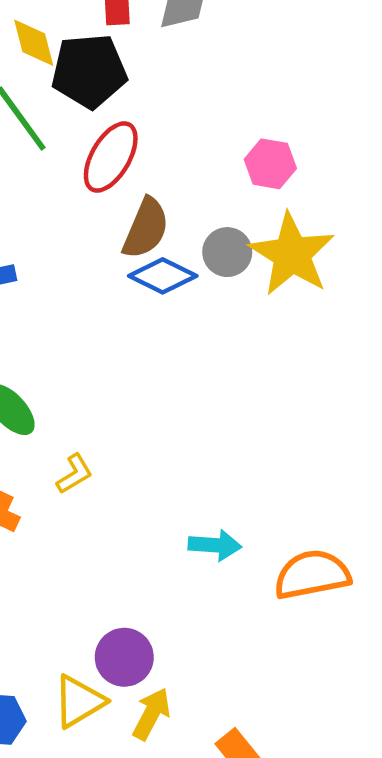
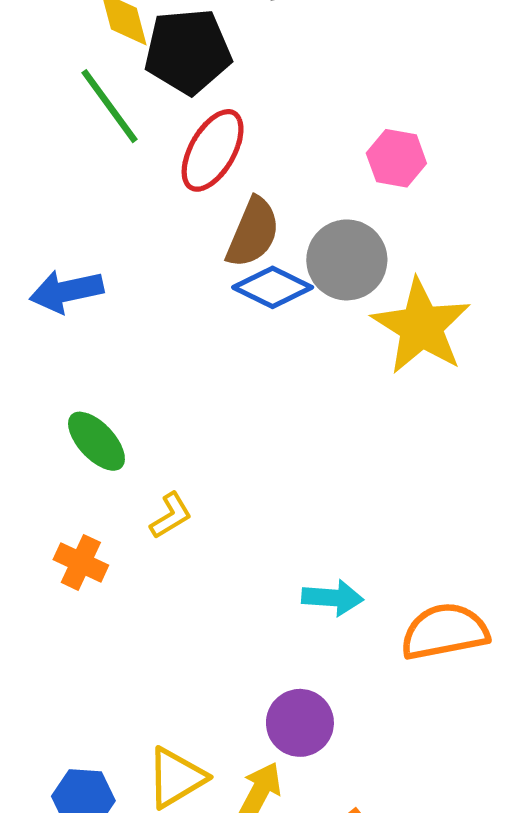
gray circle: (227, 252) -> (347, 260), size x1.4
yellow star: (292, 254) -> (421, 326), moved
purple circle: (124, 657) -> (300, 723), moved

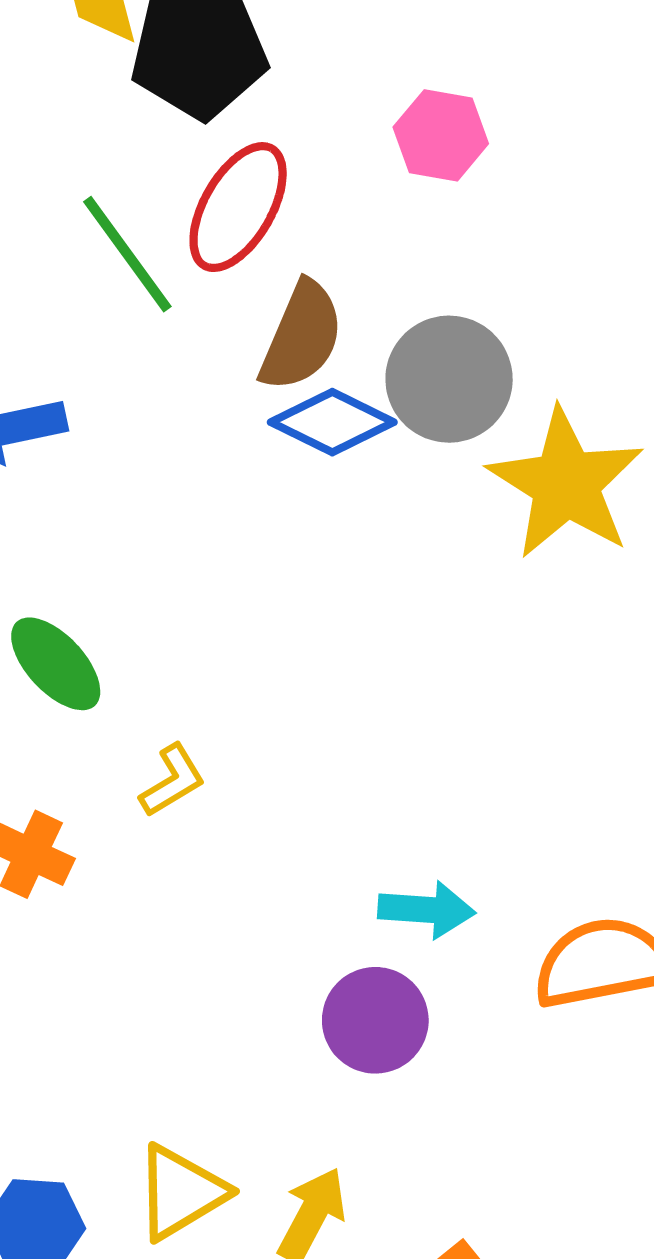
green line: (110, 106) -> (127, 254), moved
pink hexagon: (396, 158) -> (441, 135), moved
purple circle: (300, 723) -> (375, 1020), moved

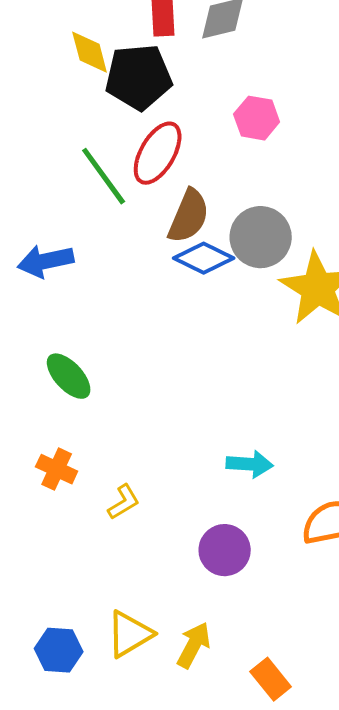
yellow L-shape: (172, 781) -> (124, 502), moved
cyan arrow: (426, 910) -> (250, 464), moved

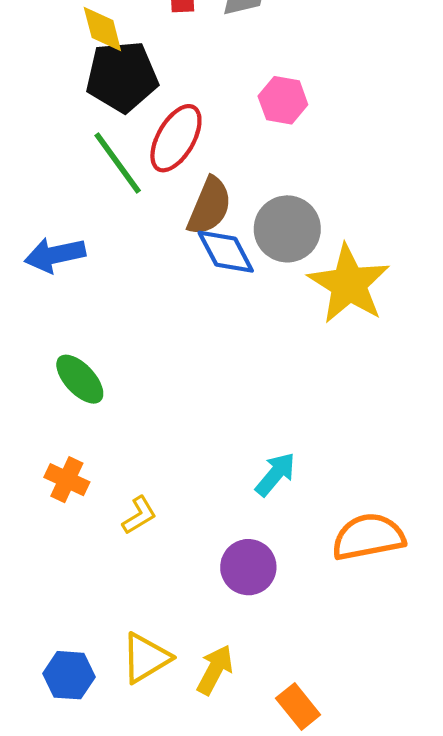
black pentagon: (139, 77) -> (122, 77), moved
blue diamond: (204, 258) -> (226, 252), turned 36
cyan arrow: (250, 464) -> (275, 474), turned -54

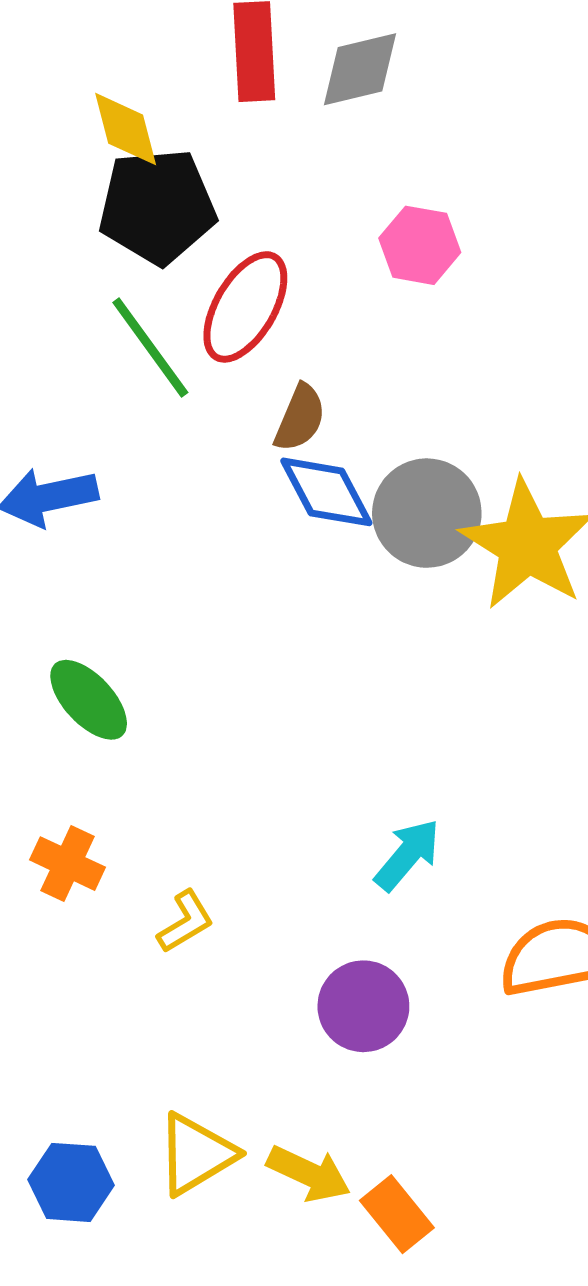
brown semicircle: (209, 206) -> (300, 418), size x0.7
gray circle: (287, 229) -> (427, 513), moved
yellow arrow: (215, 670) -> (309, 1174), turned 87
orange rectangle: (298, 707) -> (397, 1214), moved

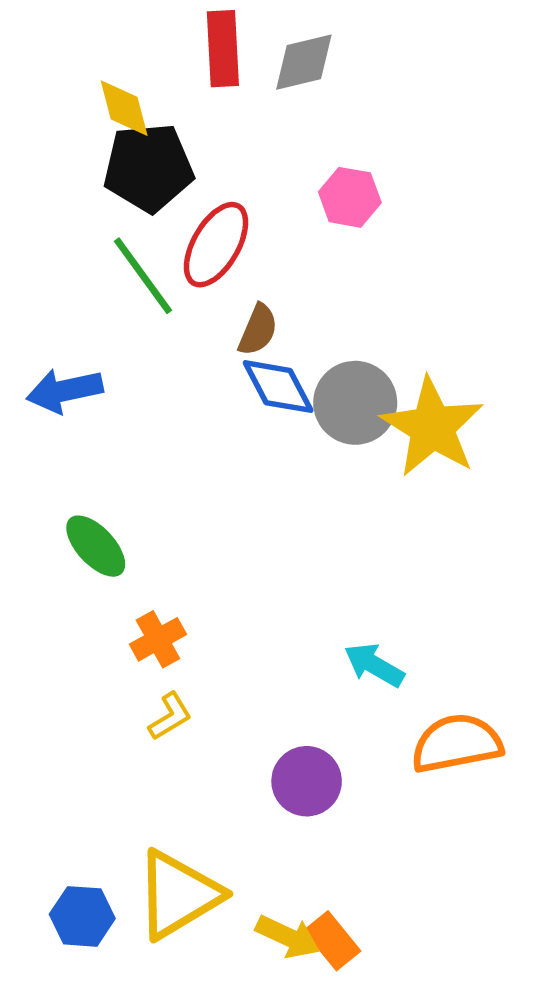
cyan arrow: (407, 855) -> (374, 665), moved, turned -100
orange cross: (67, 864) -> (158, 639), moved, turned 36
yellow triangle: (196, 1154) -> (178, 895), size x1.4
yellow arrow: (309, 1174) -> (288, 937), moved

